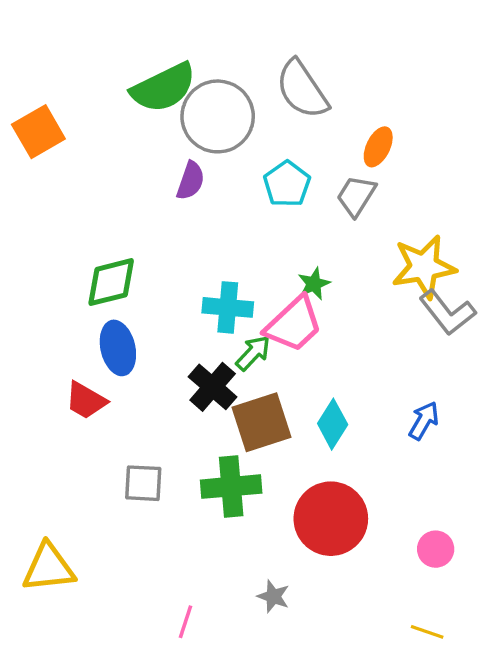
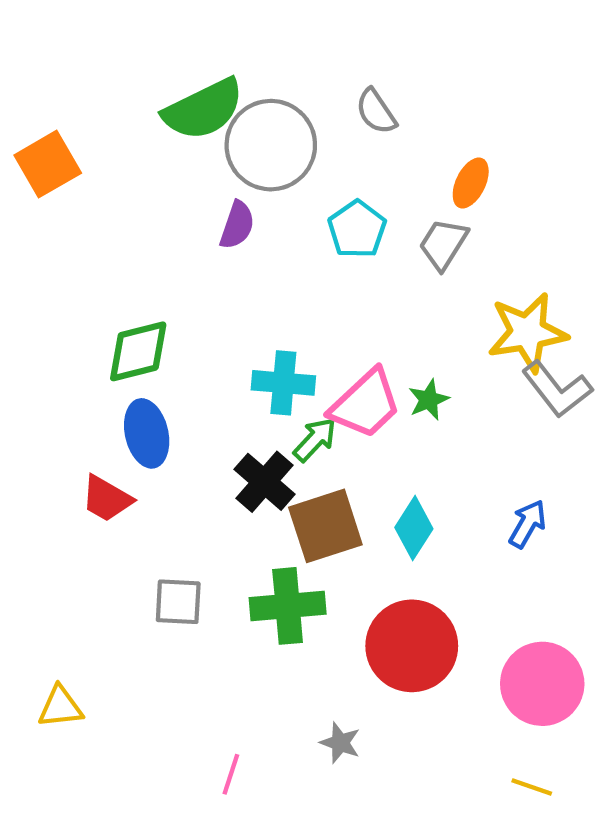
gray semicircle: (302, 89) -> (376, 111), size x0.6
green star: (314, 284) -> (429, 400), moved
pink circle: (436, 549) -> (542, 684), size x1.8
yellow triangle: (49, 568) -> (60, 707), size x0.7

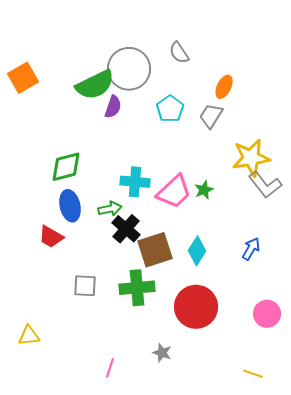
green semicircle: (203, 109) -> (95, 85), moved
green arrow: (315, 440) -> (110, 209), moved, turned 35
pink circle: (542, 684) -> (267, 314), moved, size x0.7

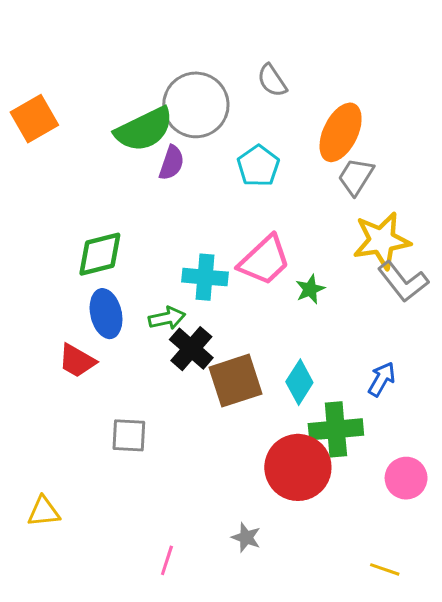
orange ellipse: (224, 87) -> (341, 132), size x1.6
gray trapezoid: (211, 116) -> (356, 177), moved
pink trapezoid: (174, 192) -> (264, 260), moved
green cross: (137, 288) -> (336, 429), moved

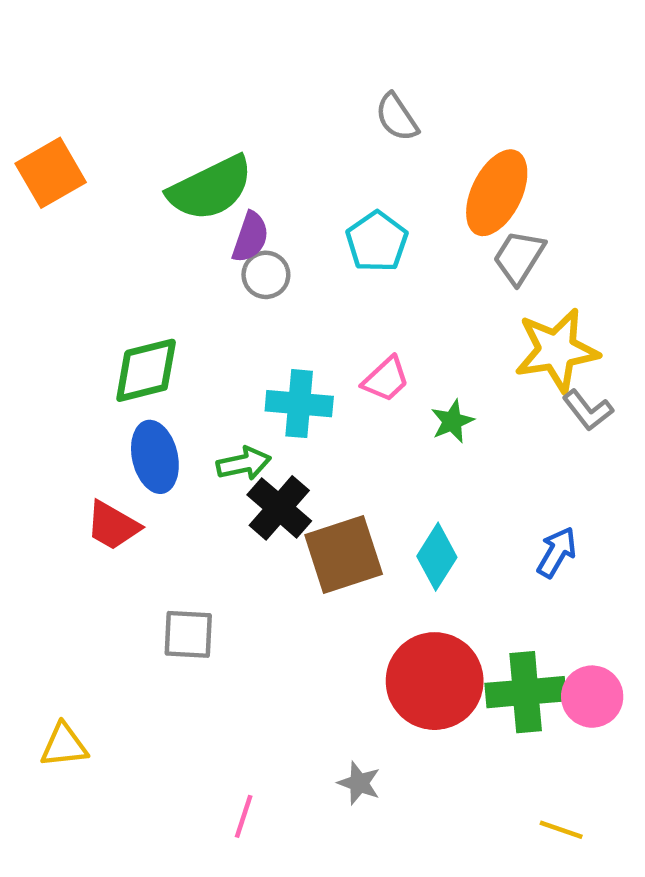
gray circle: (196, 105) -> (266, 275), moved, size x0.5
pink trapezoid: (264, 260) -> (386, 379), size x0.6
gray L-shape: (403, 282) -> (588, 410), size x0.7
green cross: (336, 429) -> (526, 692), moved

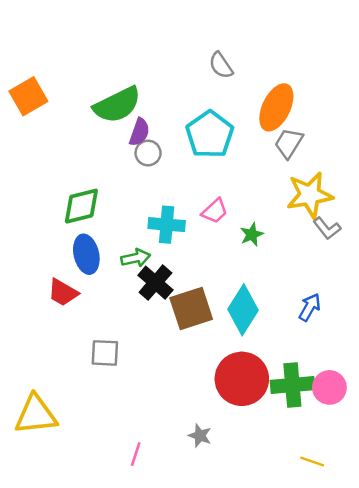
cyan pentagon: (377, 242) -> (210, 135), size x1.4
cyan diamond: (437, 557) -> (243, 310), size x1.4
yellow triangle: (64, 745) -> (36, 415), size x1.6

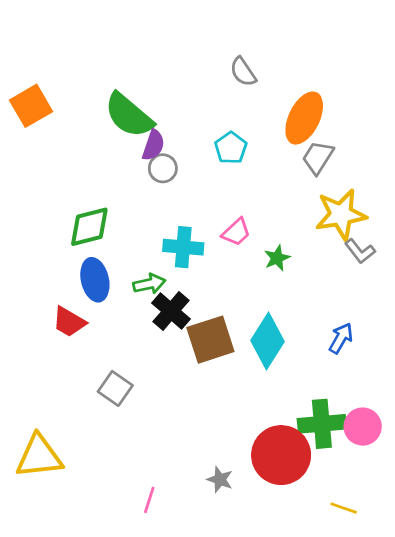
green semicircle: (117, 105) -> (129, 115), turned 66
cyan pentagon: (210, 135) -> (231, 148), size x0.6
gray square: (105, 353) -> (115, 388), turned 32
red circle: (242, 379) -> (281, 455), moved

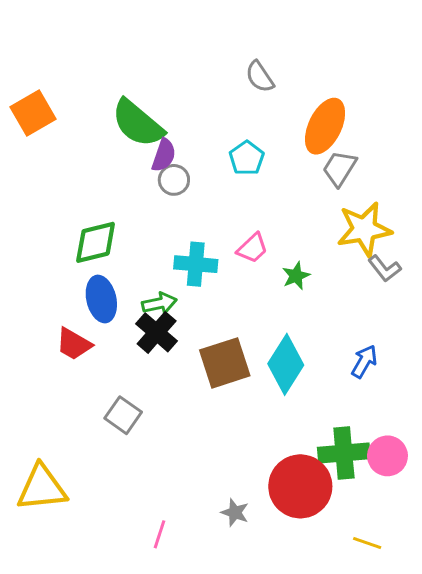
black cross: (171, 311) -> (157, 332), moved

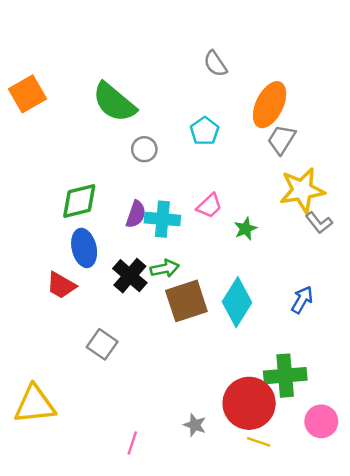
purple semicircle: (164, 155) -> (136, 214), moved
green arrow: (159, 303) -> (165, 268), moved
pink circle: (387, 456) -> (321, 421), moved
yellow line: (367, 543) -> (259, 442), moved

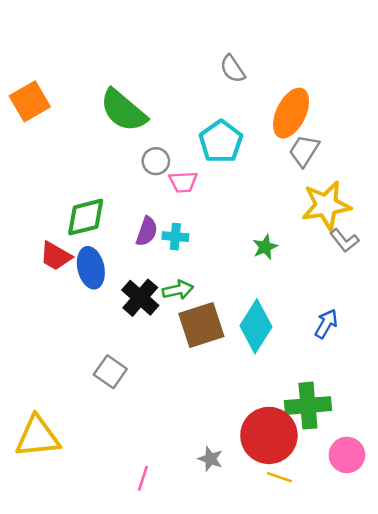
cyan pentagon: (205, 131) -> (221, 142), size x1.4
pink trapezoid: (209, 206) -> (183, 182), moved, turned 40
cyan cross: (162, 219) -> (175, 237), size x0.7
red trapezoid: (61, 285) -> (56, 256), moved

